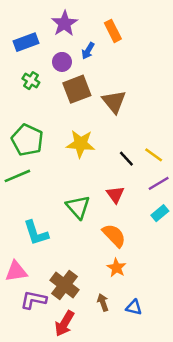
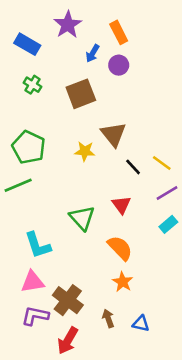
blue rectangle: (26, 42) -> (27, 44), turned 50
purple circle: (62, 62) -> (119, 65), moved
brown triangle: (114, 102) -> (113, 134), moved
yellow star: (81, 144) -> (85, 151), size x0.7
pink triangle: (16, 271) -> (33, 282), moved

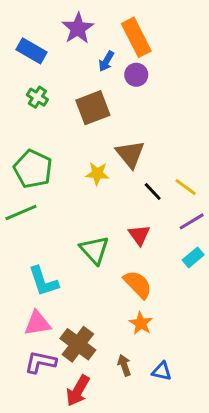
orange rectangle: (119, 32) -> (136, 37), size x1.4

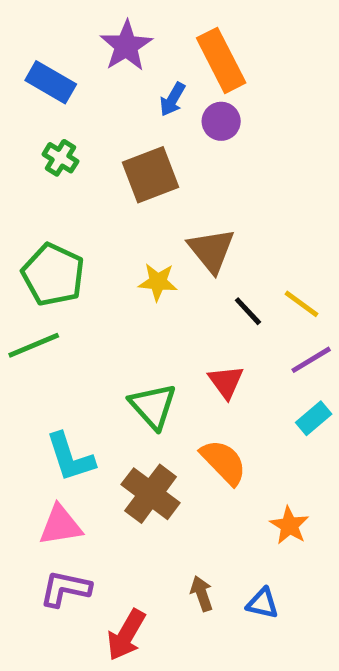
orange star: (141, 323) -> (289, 525), moved
brown cross: (78, 344) -> (151, 494), moved

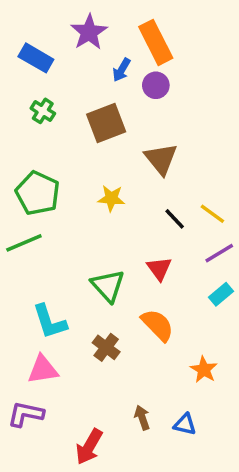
brown triangle: (211, 250) -> (161, 159), moved
brown cross: (151, 494) -> (106, 347), size x0.7
purple L-shape: (65, 589) -> (26, 414), moved

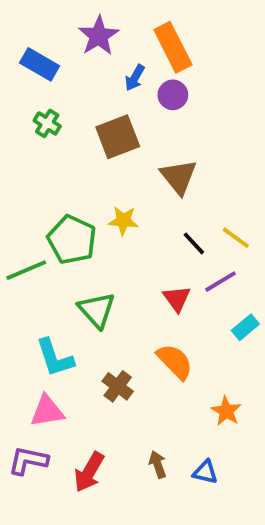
green pentagon: (38, 193) -> (72, 240), moved
purple line: (219, 253) -> (221, 282), moved
green triangle: (108, 286) -> (97, 310), moved
red arrow: (89, 447) -> (89, 472), moved

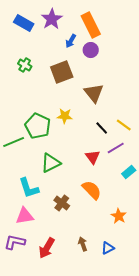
blue rectangle: (40, 64) -> (24, 23), moved
green triangle: (97, 310) -> (51, 163), turned 45
blue triangle: (205, 472) -> (108, 248), turned -40

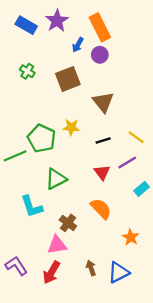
black line: (102, 128) -> (103, 141), moved, turned -64
pink triangle: (25, 216) -> (57, 245), moved
purple L-shape: (15, 242) -> (16, 266), turned 45
blue triangle: (108, 248) -> (119, 272), size x1.5

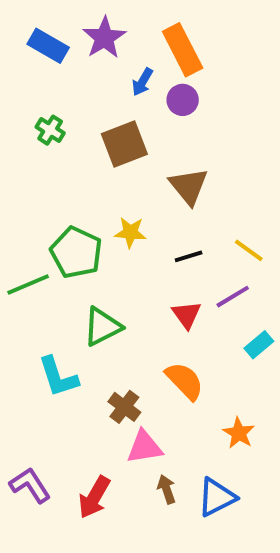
pink triangle: (57, 245) -> (144, 447), moved

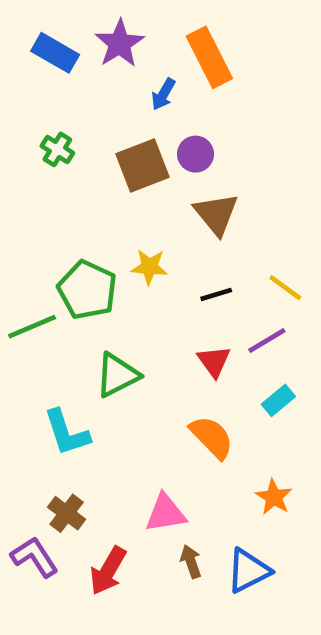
purple circle: (183, 100) -> (196, 154), moved
cyan rectangle: (259, 345) -> (278, 400), moved
brown cross: (124, 407) -> (67, 513), moved

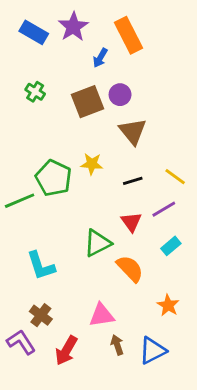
green triangle: (117, 375) -> (97, 243), moved

